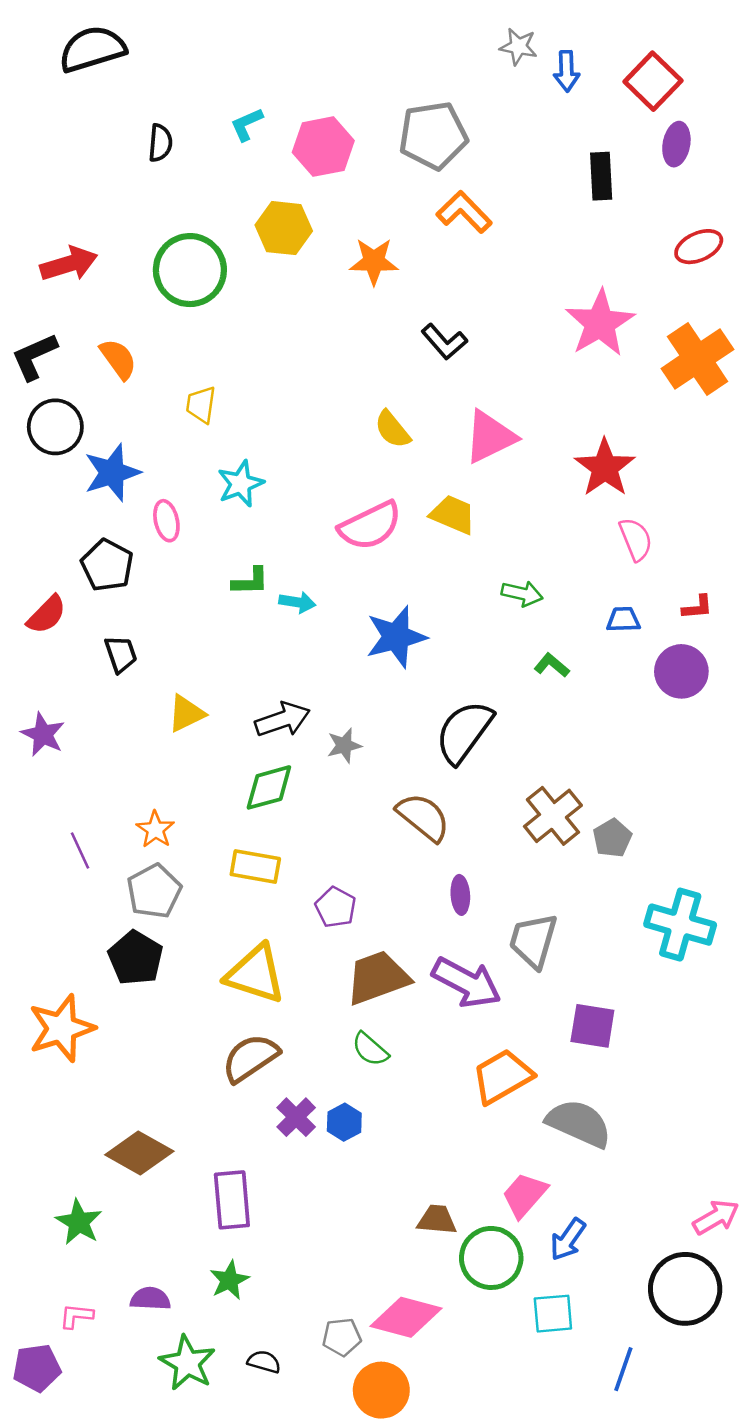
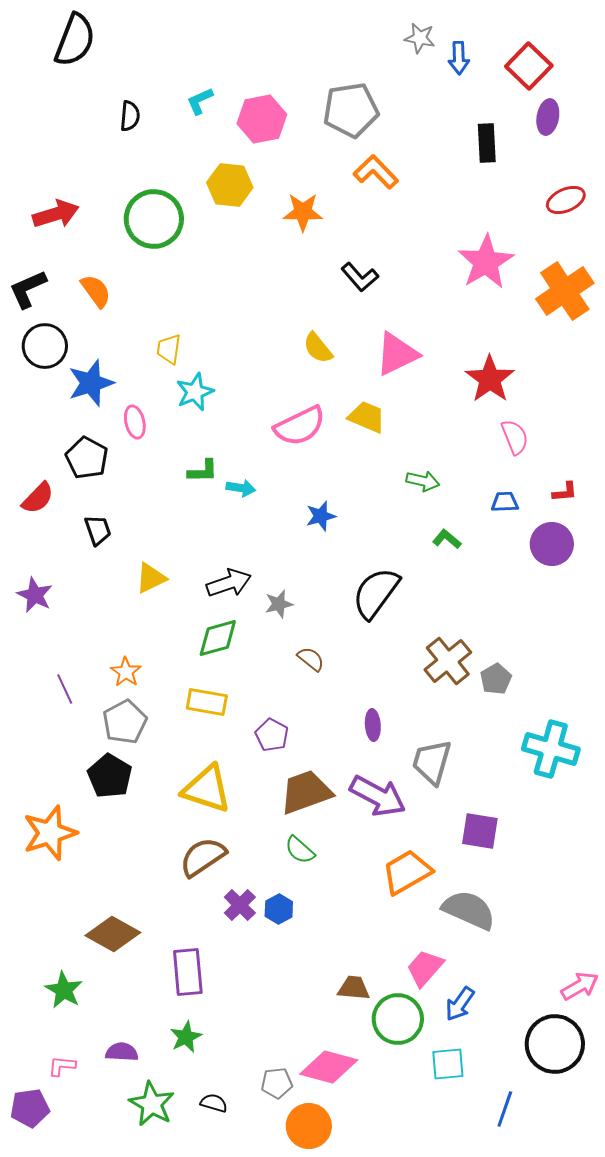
black semicircle: (92, 49) -> (75, 40), turned 128
yellow trapezoid: (201, 405) -> (169, 349), moved
blue star: (396, 637) -> (321, 516), size x0.6
brown semicircle: (423, 817) -> (311, 659), moved, size x0.6

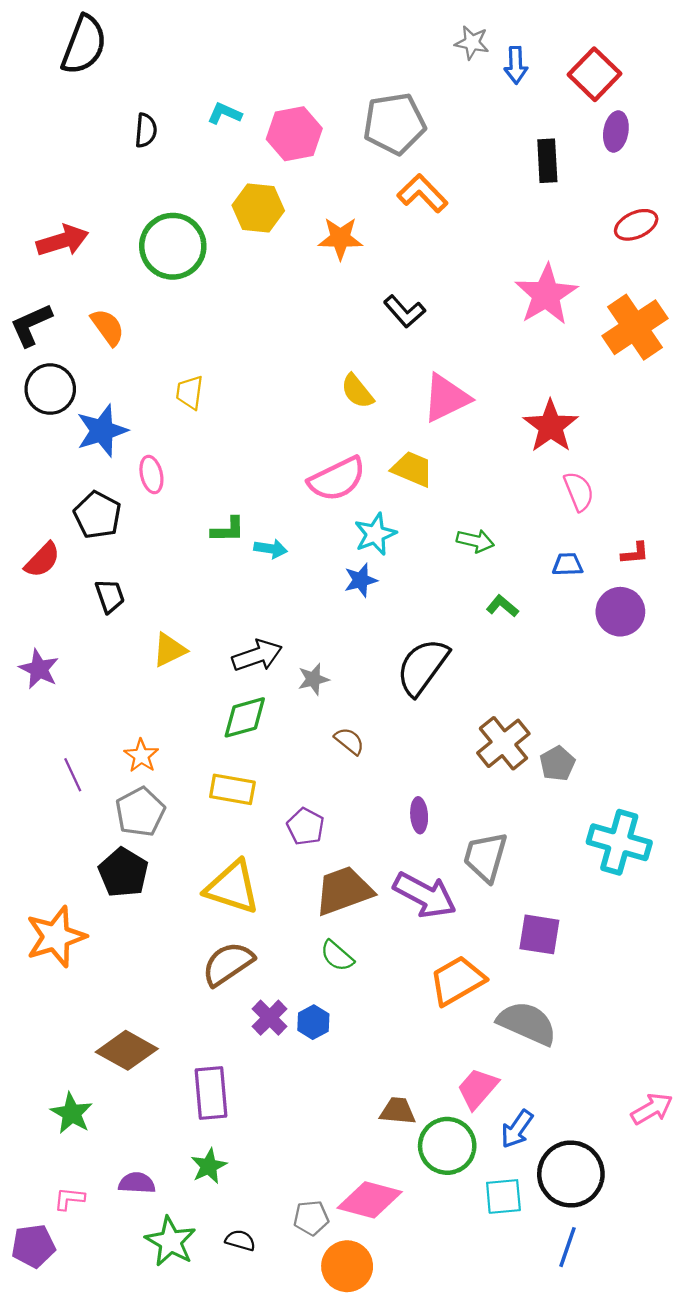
cyan L-shape: (200, 101) -> (225, 114), turned 48
cyan star: (195, 392) -> (375, 534), moved
black circle: (555, 1044) -> (571, 1174), moved

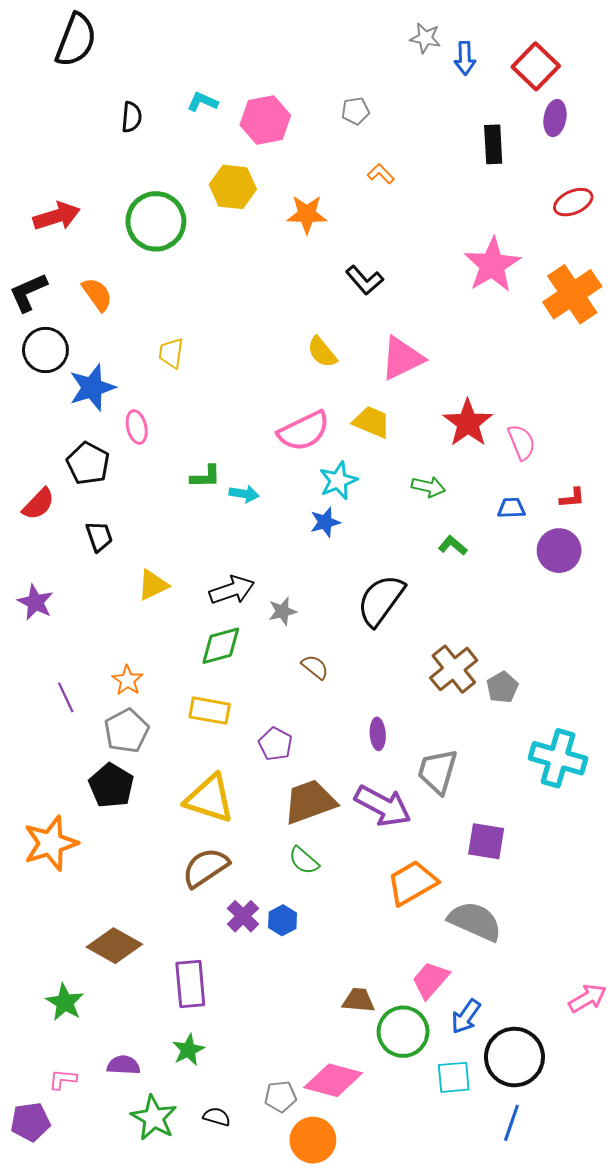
gray pentagon: (394, 124) -> (355, 111), size x0.5
orange L-shape: (422, 193) -> (381, 174), size x0.6
red star: (551, 426) -> (468, 423), moved

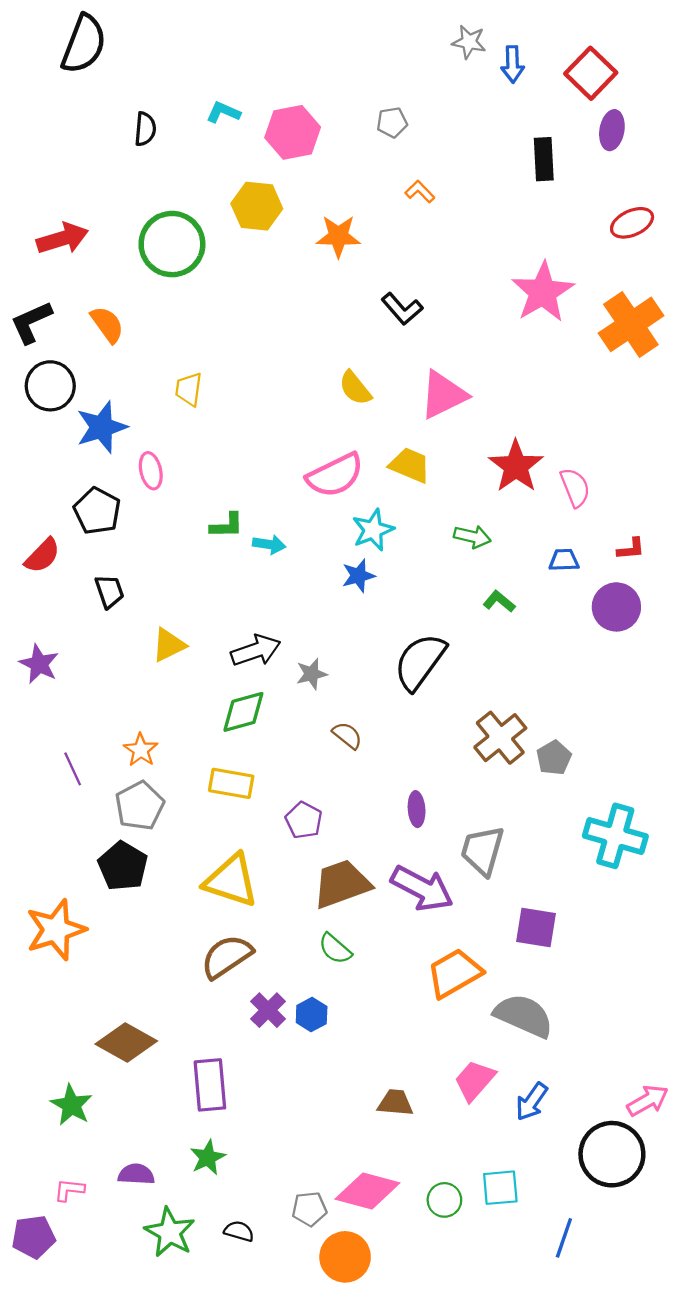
blue arrow: (466, 1016) -> (532, 1102), moved
green circle: (403, 1032) -> (444, 1200), moved, size x0.6
black circle: (514, 1057) -> (612, 1154), moved

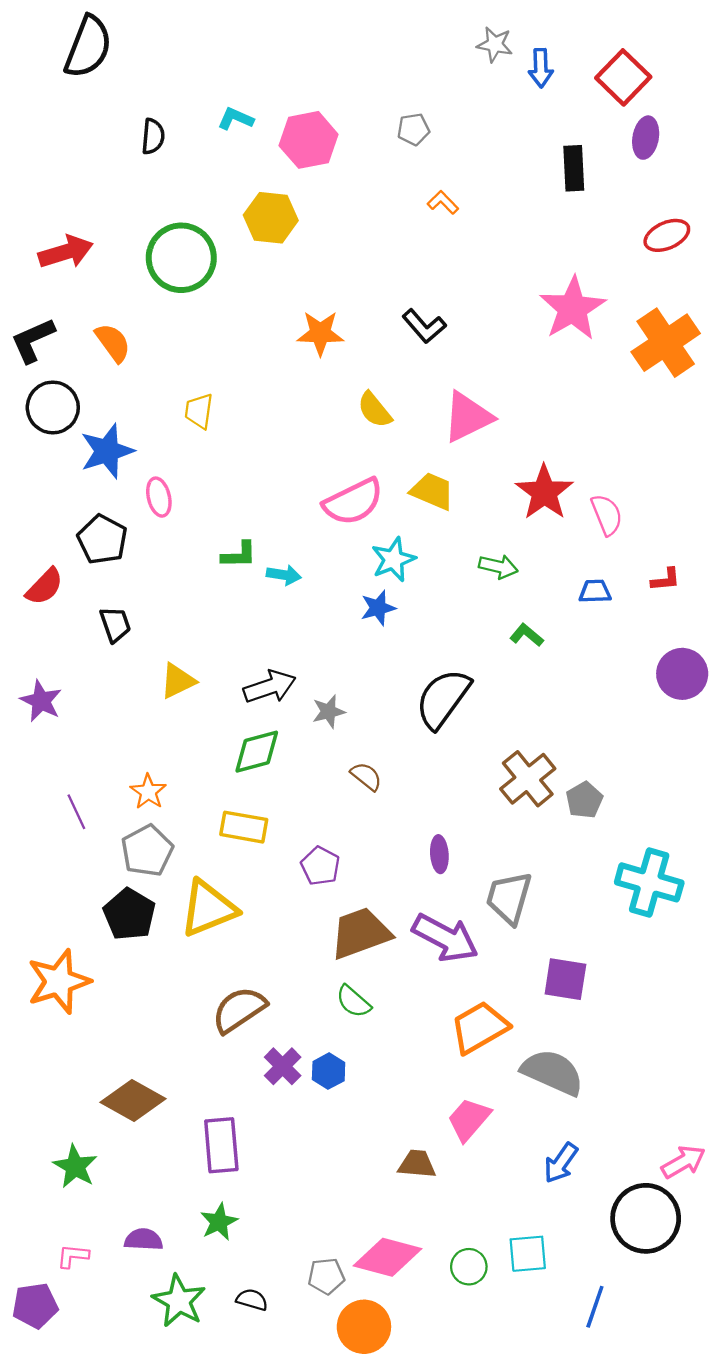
orange star: (338, 236) -> (320, 333), moved
purple circle: (616, 607) -> (682, 674), moved
yellow triangle: (231, 881) -> (208, 908), moved, turned -40
pink trapezoid: (475, 1080) -> (469, 1119), moved

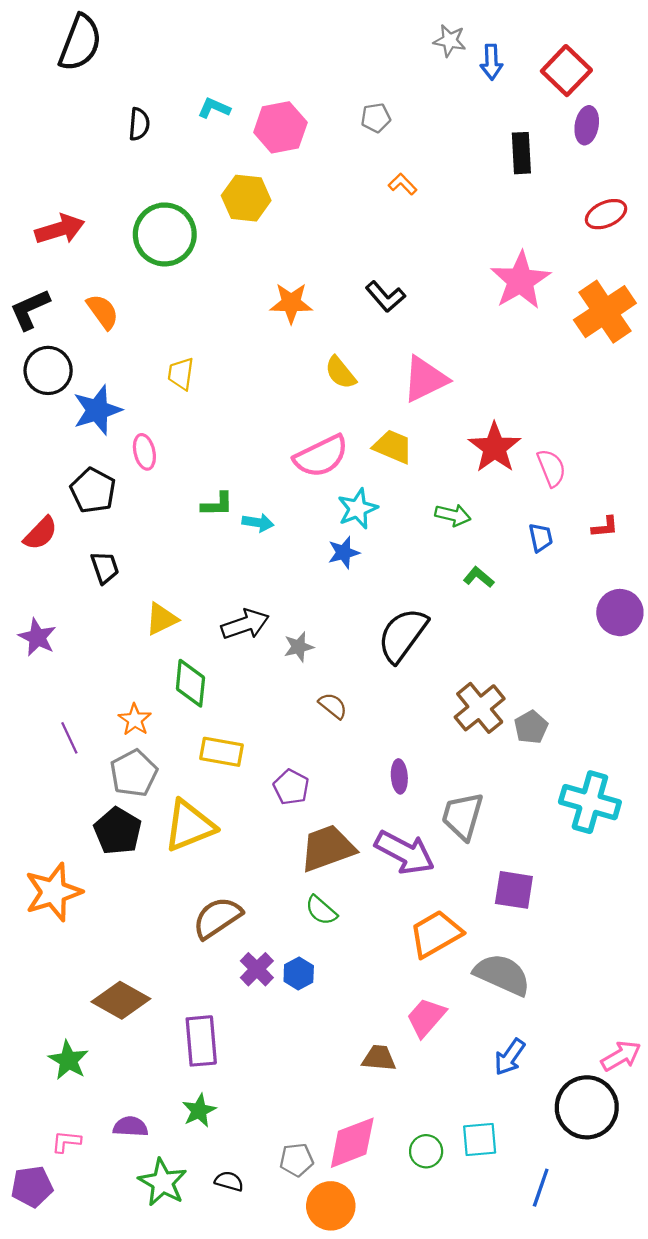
blue trapezoid: (595, 591) -> (541, 538), turned 80
green diamond: (257, 752) -> (190, 683), moved, turned -69
pink diamond: (388, 1257) -> (352, 1143), turned -36

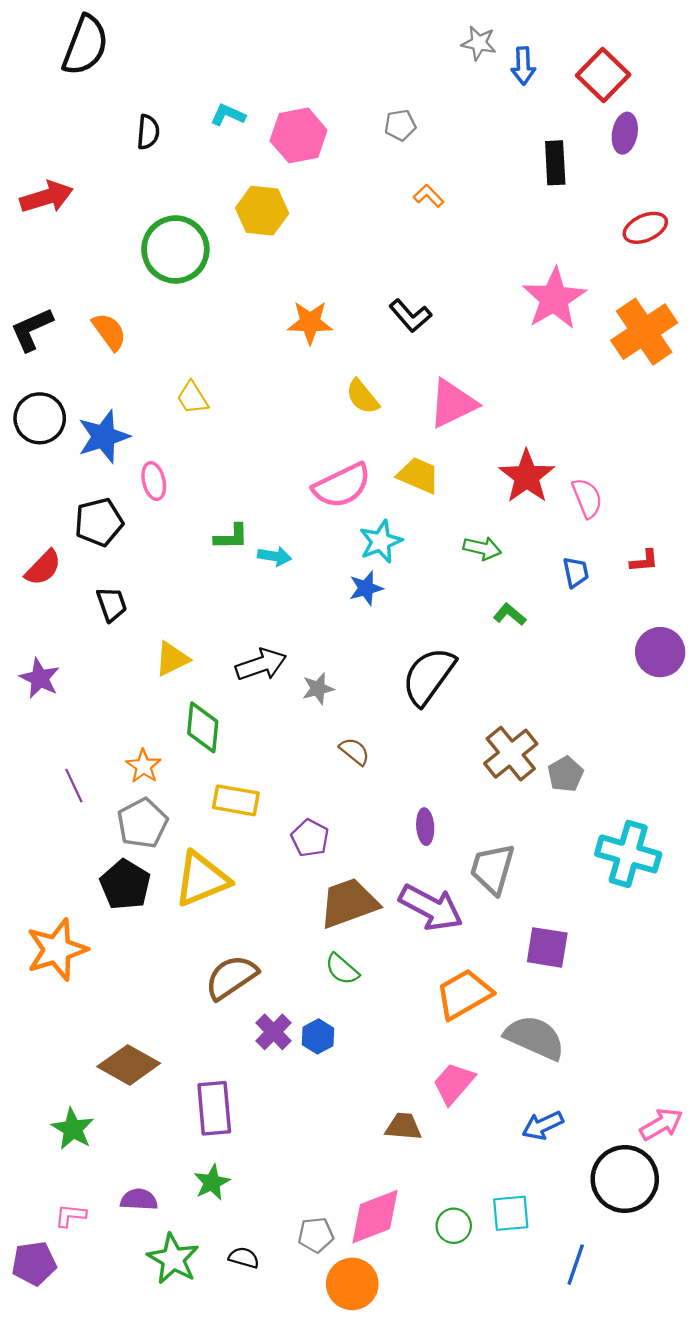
red arrow: (60, 229) -> (47, 197), moved
black circle: (48, 370) -> (40, 418), moved
yellow trapezoid: (181, 374) -> (193, 398), turned -40
black pentagon: (93, 490) -> (99, 522), turned 30
blue arrow: (510, 1057) -> (543, 1125), turned 30

